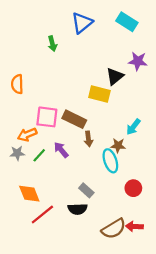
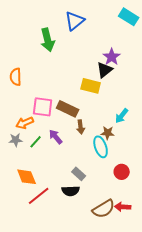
cyan rectangle: (127, 22) -> (129, 17), moved
green arrow: (52, 44) -> (48, 40), size x1.6
purple star: (138, 61) -> (112, 57), moved, turned 30

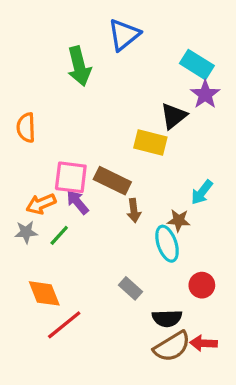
cyan rectangle: (129, 17) -> (197, 65), moved
purple star: (112, 57) -> (205, 94), moved
purple arrow: (56, 137) -> (77, 202), moved
black semicircle: (71, 191) -> (167, 318), moved

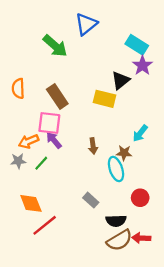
green arrow: (79, 66) -> (55, 46), turned -35
brown rectangle: (112, 181) -> (57, 97), moved, turned 30

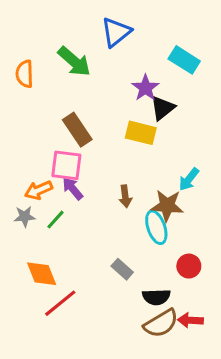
purple star: (142, 65) -> (145, 88), moved
orange semicircle: (18, 88) -> (25, 74), moved
brown star: (124, 153) -> (167, 206), size x1.5

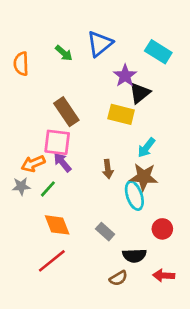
blue triangle: (116, 32) -> (100, 44), moved
green arrow: (74, 61) -> (64, 53), size x0.6
cyan arrow: (189, 179) -> (146, 148), moved
orange diamond: (42, 274) -> (57, 225), moved
brown semicircle: (161, 323) -> (118, 278), moved, size x0.6

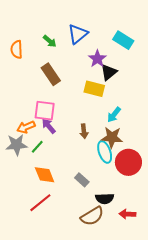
brown rectangle: (66, 112) -> (51, 74), moved
gray star: (21, 186) -> (17, 145), size x1.5
red circle: (162, 229) -> (128, 162), moved, size x1.6
brown semicircle: (118, 278) -> (92, 216), size x1.6

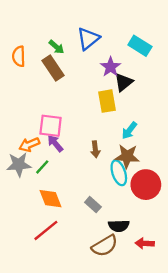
brown rectangle: (51, 74) -> (53, 68), moved
yellow rectangle: (94, 89) -> (107, 101), turned 66

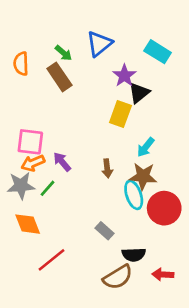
yellow rectangle: (107, 101) -> (120, 114), turned 30
pink square: (51, 126) -> (30, 142), moved
orange diamond: (51, 199) -> (28, 224), moved

